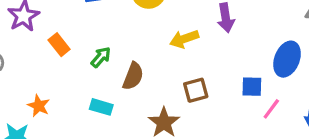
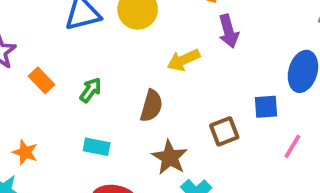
brown semicircle: (133, 76) -> (151, 106), moved
brown square: (196, 90) -> (224, 131), moved
pink line: (271, 109) -> (292, 146), moved

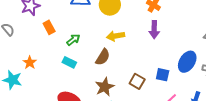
yellow arrow: (184, 60) -> (116, 36), moved
brown square: (224, 131) -> (137, 81), turned 35
cyan rectangle: (97, 147) -> (69, 62), moved

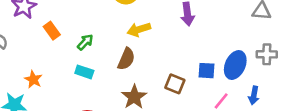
blue ellipse: (187, 62) -> (235, 65), moved

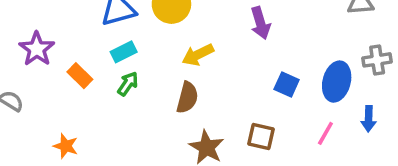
blue square: (206, 71) -> (287, 85), moved, turned 30
cyan rectangle: (84, 72) -> (124, 52), moved, turned -36
brown square: (175, 84) -> (261, 137), moved

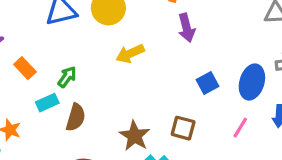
cyan rectangle: (124, 52) -> (47, 103), moved
blue square: (287, 85) -> (208, 83), turned 35
brown semicircle: (187, 98) -> (76, 117), moved

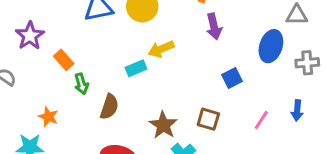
green arrow: (67, 77) -> (81, 84), moved, turned 126
blue ellipse: (252, 82) -> (271, 46), moved
cyan rectangle: (47, 103) -> (136, 68), moved

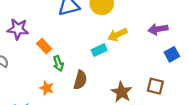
purple arrow: (214, 26) -> (158, 29), moved, turned 96
purple star: (30, 36) -> (18, 29), turned -30
orange star: (48, 117) -> (47, 88), moved

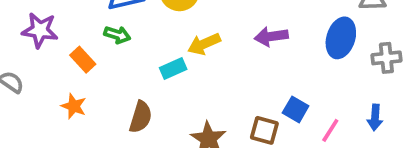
blue square: (172, 54) -> (296, 109), moved, turned -32
green arrow: (58, 63) -> (117, 35), moved, turned -56
orange star: (47, 88) -> (74, 106), moved

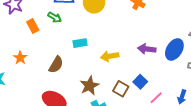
purple arrow: (271, 36) -> (147, 49), moved
yellow arrow: (204, 44) -> (110, 56), moved
orange star: (74, 106) -> (20, 58), moved

